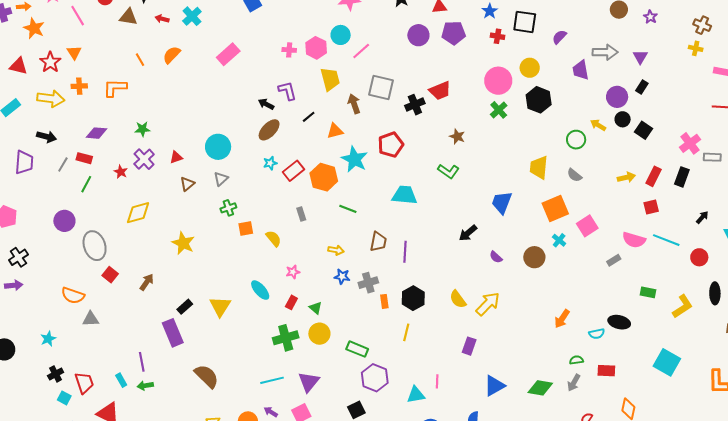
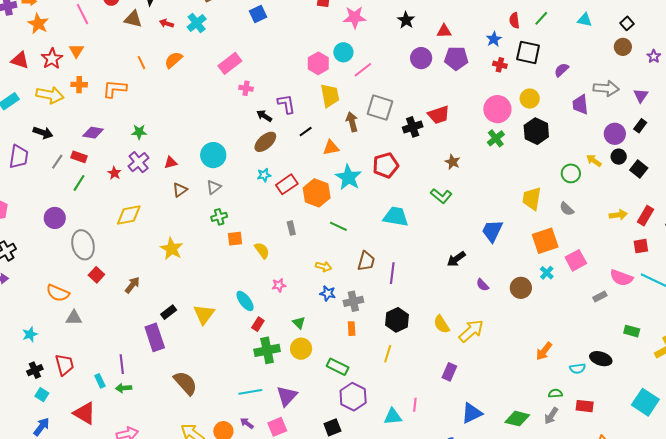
pink cross: (289, 50) -> (246, 88), moved
orange rectangle: (384, 301) -> (352, 329), moved
red rectangle: (291, 302) -> (258, 324), moved
red trapezoid: (84, 383) -> (65, 365), moved

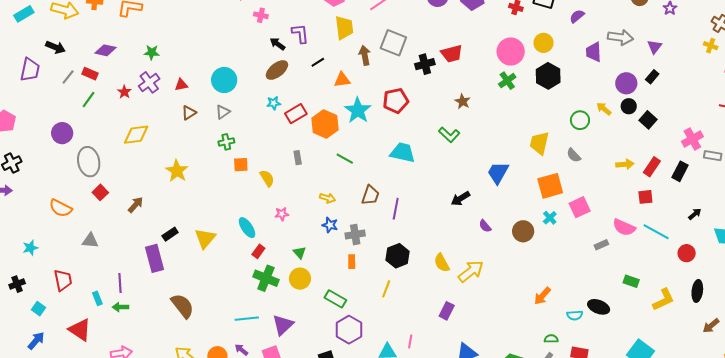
gray triangle: (74, 318) -> (90, 241), moved
green cross: (267, 350) -> (266, 278), turned 30
black cross: (35, 370) -> (17, 284), moved

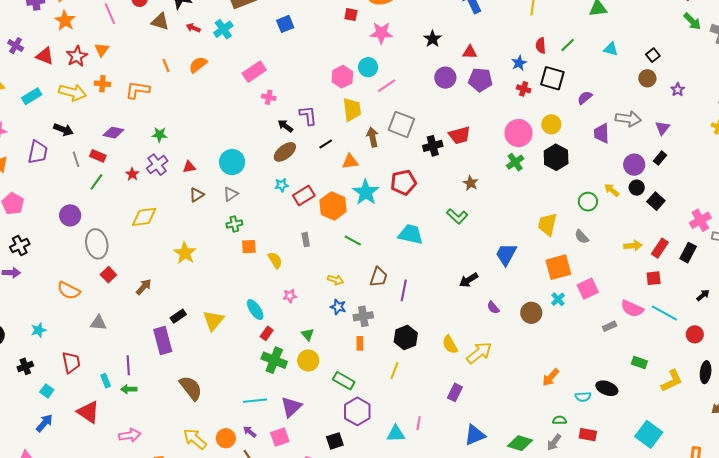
gray line: (68, 77) -> (76, 159), turned -56

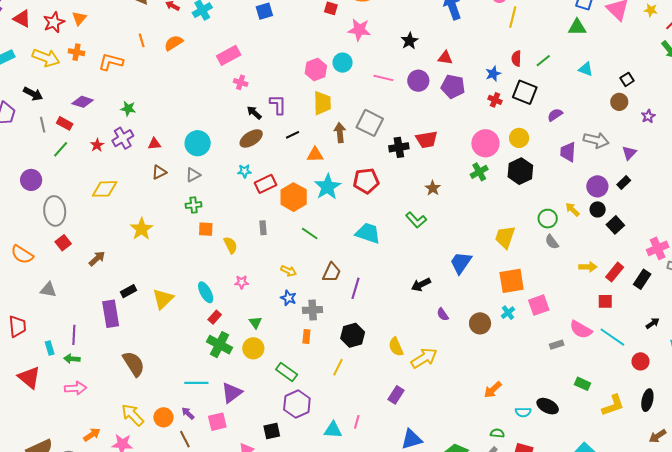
pink line: (386, 86) -> (383, 78), moved, turned 42
gray semicircle: (582, 237) -> (552, 242), moved
pink arrow: (130, 435) -> (76, 388), moved

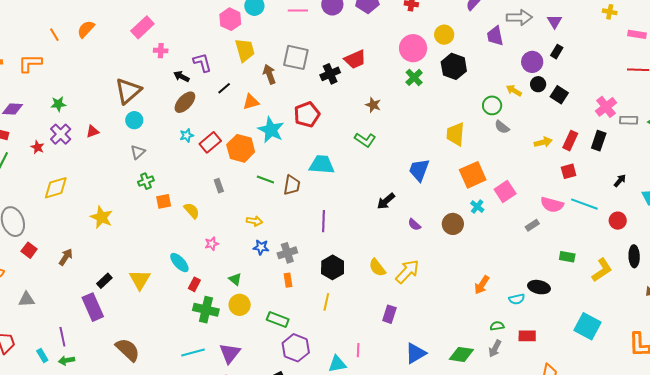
cyan circle: (198, 143) -> (134, 120), size x0.7
brown triangle: (159, 172) -> (128, 91), moved, size x1.8
brown trapezoid: (332, 272) -> (292, 185), moved

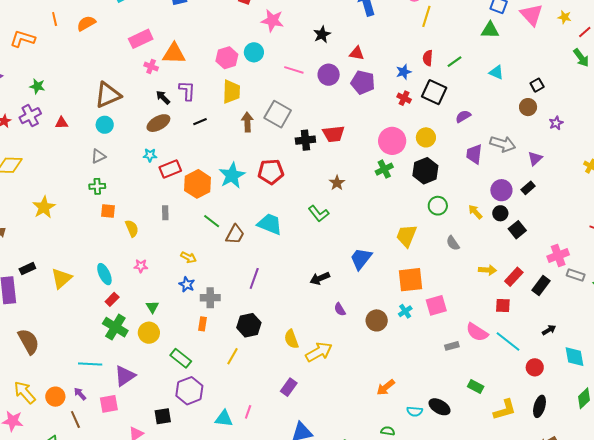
orange triangle: (251, 102) -> (174, 53), moved, size x1.4
green circle: (492, 105) -> (438, 206), moved

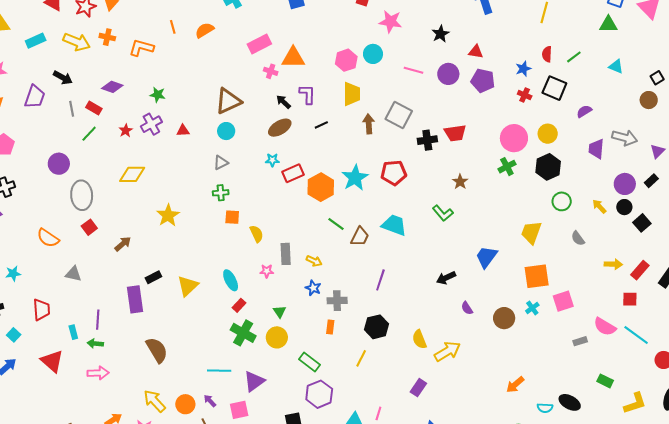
gray rectangle: (165, 213) -> (286, 254), moved, size x1.5

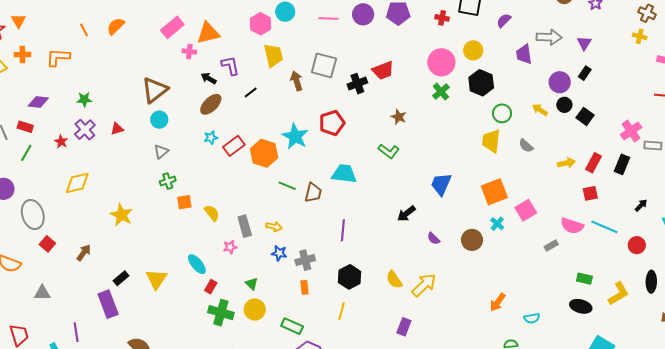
yellow trapezoid: (531, 232) -> (491, 141), moved
black ellipse: (570, 402) -> (581, 306), moved

